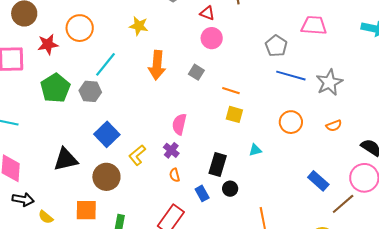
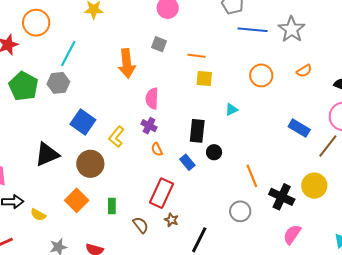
orange arrow: (157, 65) -> (127, 63), moved
orange square: (86, 210) -> (77, 200), turned -35

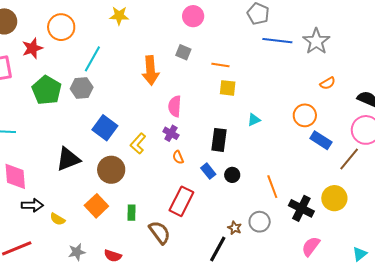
orange circle: (261, 75) -> (305, 115), moved
black circle: (214, 152) -> (232, 175), moved
brown star: (171, 220) -> (235, 228), moved
brown semicircle: (141, 225) -> (160, 232), size x1.4

